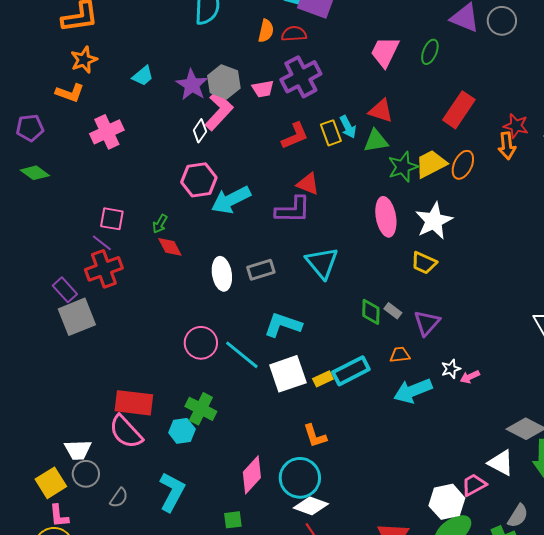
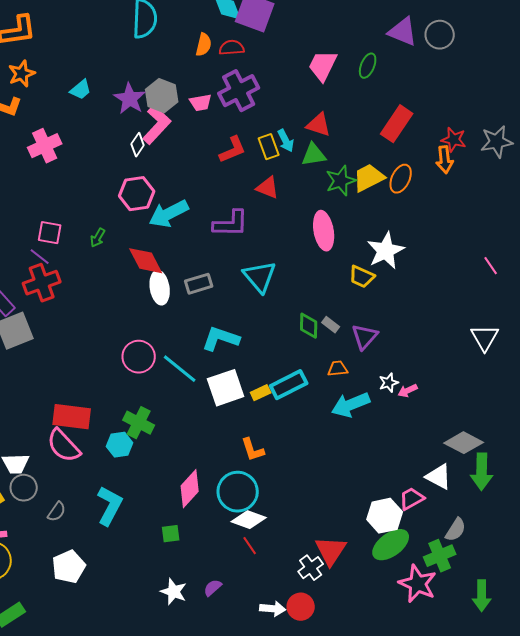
red triangle: (308, 184) -> (268, 188), moved
white star: (434, 221) -> (386, 251), moved
red diamond: (170, 247) -> (146, 261), moved, size x1.4

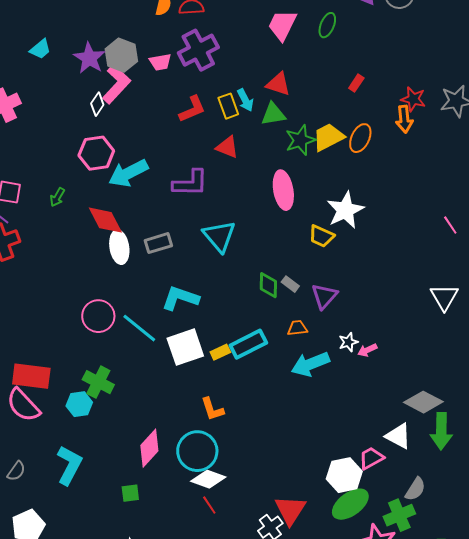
red rectangle: (397, 124) -> (356, 83), size x0.5

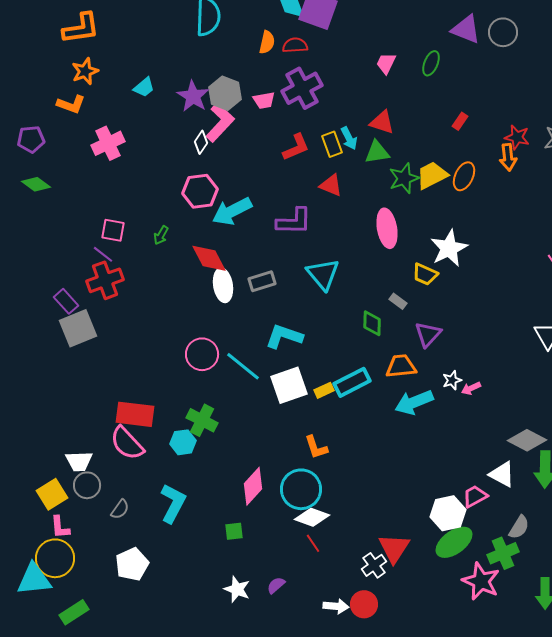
pink trapezoid: (282, 25) -> (386, 63), size x0.7
gray rectangle: (290, 284) -> (398, 301), moved
orange trapezoid: (297, 328) -> (401, 366), size x1.5

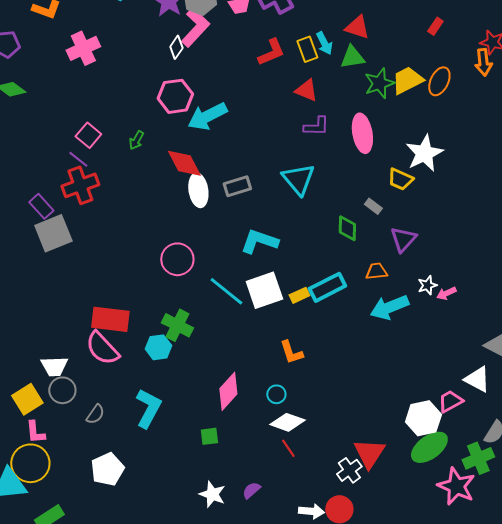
purple L-shape: (294, 221) -> (316, 126), moved, size x0.7
pink square: (113, 230) -> (88, 135), turned 30
cyan line: (243, 366) -> (226, 291), moved
orange trapezoid: (401, 366) -> (376, 271), size x0.7
cyan circle: (301, 489) -> (276, 394), size x0.5

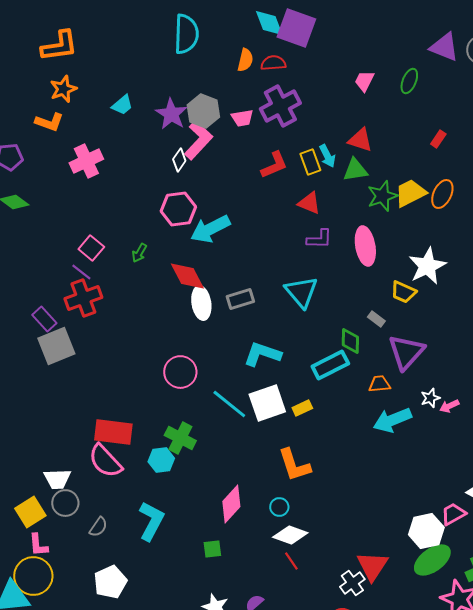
purple triangle: (403, 239) -> (406, 352), size x1.4
cyan rectangle: (327, 287) -> (330, 365), moved
orange L-shape: (291, 352) -> (294, 465), size x1.4

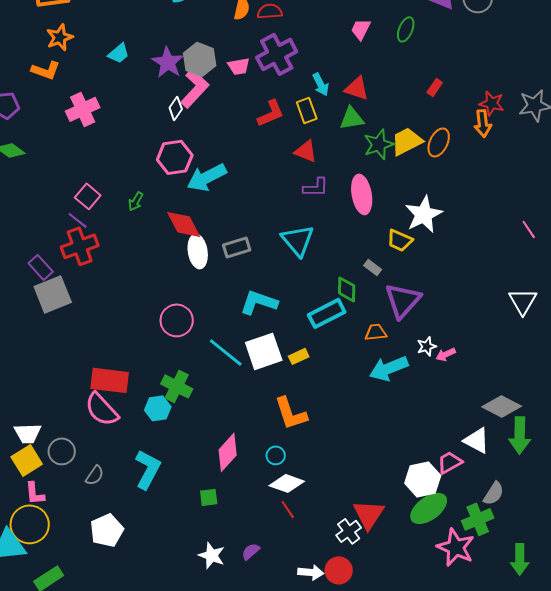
cyan arrow: (327, 156) -> (321, 84), moved
white trapezoid: (57, 479) -> (28, 433), moved

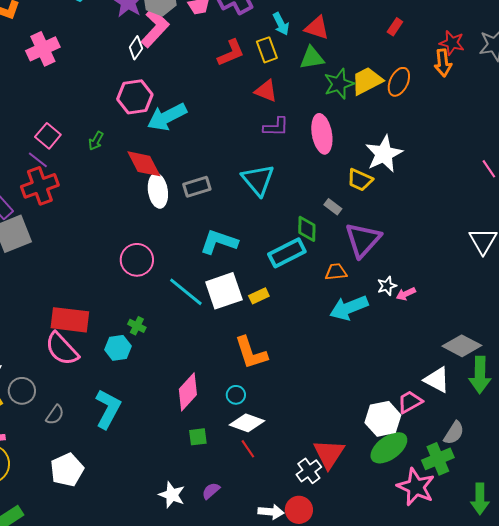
green cross: (177, 386) -> (137, 326), size x0.6
green square: (209, 497) -> (198, 437), moved

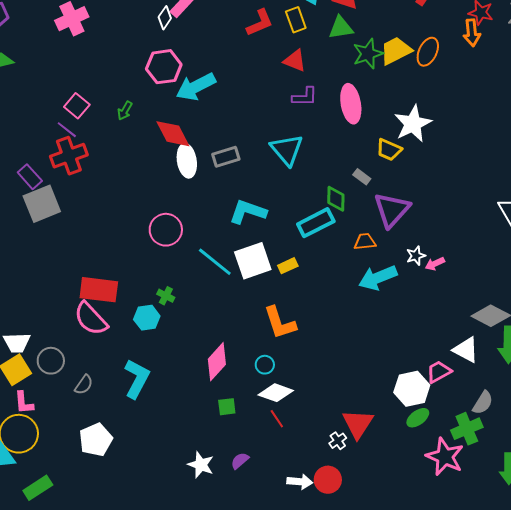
green ellipse: (389, 448) -> (418, 418), size x0.6
white cross: (309, 471) -> (338, 441), size x0.7

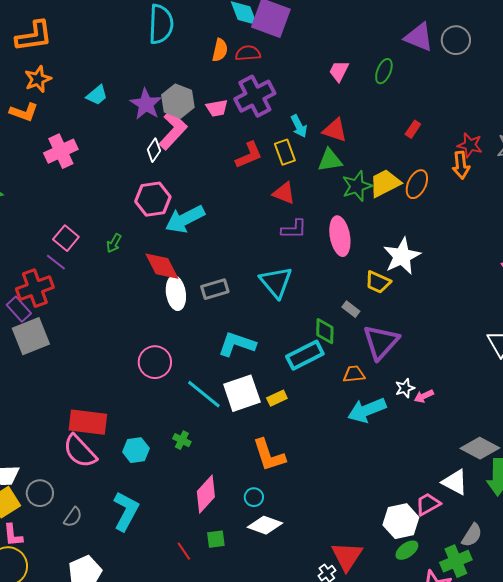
red cross: (69, 156) -> (35, 288), moved
green cross: (166, 296) -> (182, 440), moved
red line: (277, 419) -> (184, 551), moved

